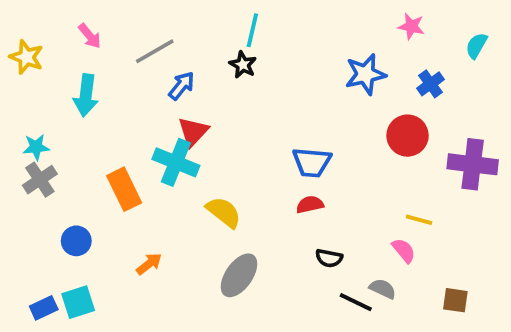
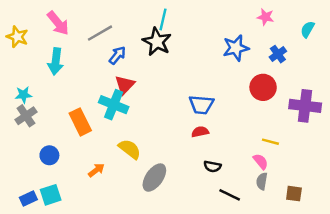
pink arrow: (90, 36) -> (58, 23), size x1.5
black star: (243, 65) -> (157, 42), size x1.6
yellow semicircle: (224, 212) -> (130, 149), moved
gray semicircle: (383, 289) -> (262, 181), moved, turned -105

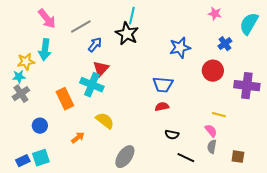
cyan semicircle: (307, 29) -> (249, 24), size x1.6
yellow star: (17, 37) -> (26, 62), moved, turned -30
blue star: (236, 48) -> (180, 48), moved
gray ellipse: (154, 178) -> (125, 157), moved

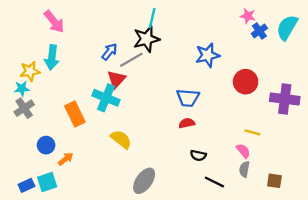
gray line: (81, 27) -> (131, 60), moved
black star: (127, 34) -> (146, 39), turned 30
blue cross: (225, 44) -> (259, 31), moved
orange arrow: (78, 138) -> (66, 159), moved

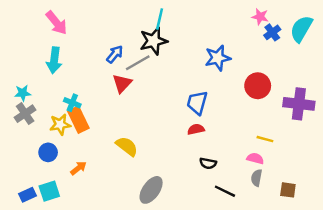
yellow star: (30, 71) -> (60, 125), moved
cyan cross: (106, 98) -> (72, 103), moved, size x0.6
blue trapezoid: (188, 98) -> (197, 103), turned 100
pink semicircle: (243, 151) -> (255, 158), turned -35
orange arrow: (66, 159) -> (78, 168), moved

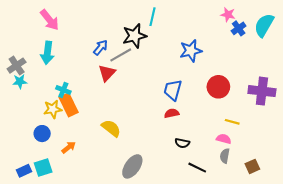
cyan line: (160, 19) -> (153, 17), moved
red circle: (258, 86) -> (218, 87), moved
gray cross: (25, 114) -> (17, 66), moved
brown square: (288, 190) -> (252, 166), turned -32

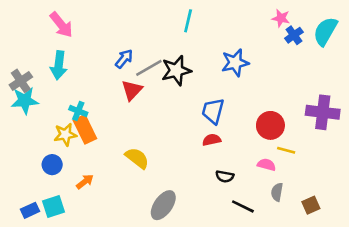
black star: (134, 36) -> (176, 70), moved
cyan star: (20, 81) -> (25, 101), size x1.5
red circle: (218, 87) -> (270, 125), moved
pink semicircle: (224, 139) -> (267, 165), moved

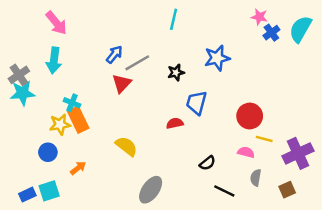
black star: (176, 70) -> (176, 72), moved, size x0.6
purple cross: (323, 112) -> (298, 153), moved, turned -32
red semicircle: (212, 140) -> (175, 123), moved
black semicircle: (225, 176) -> (207, 163), turned -49

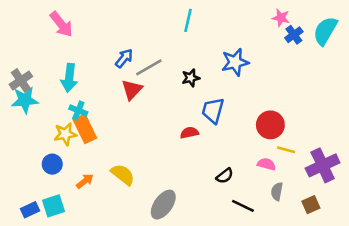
cyan arrow: (54, 60) -> (69, 78), moved
yellow semicircle: (126, 146) -> (123, 175), moved

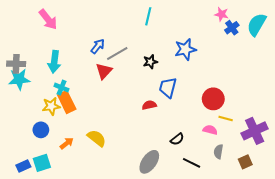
gray cross: (21, 80) -> (16, 64), turned 36
gray ellipse: (163, 205) -> (149, 162), moved

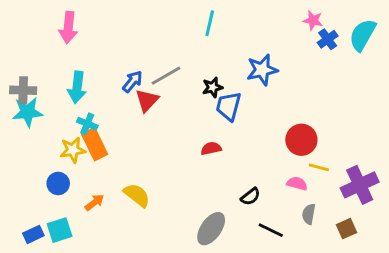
pink arrow: (48, 19) -> (68, 28), turned 45
blue arrow: (98, 46) -> (132, 81), moved
blue trapezoid: (168, 88) -> (229, 106), moved

